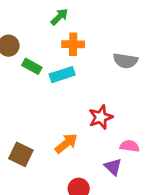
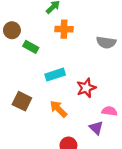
cyan rectangle: (62, 75) -> (55, 75), moved
orange arrow: (66, 143) -> (58, 109), turned -96
brown square: (21, 154) -> (22, 101), moved

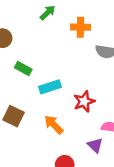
orange cross: (64, 29) -> (80, 27), moved
green rectangle: (31, 47) -> (23, 69), moved

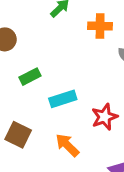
green rectangle: (23, 69) -> (30, 77), turned -56

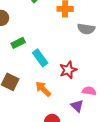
cyan rectangle: (63, 99) -> (40, 58), turned 72

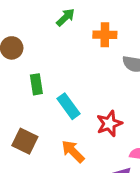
green rectangle: (18, 43) -> (36, 84), turned -72

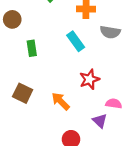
cyan rectangle: (68, 106) -> (76, 41), moved

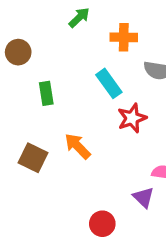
red star: (89, 79) -> (132, 118), moved
orange arrow: (61, 101) -> (78, 146), moved

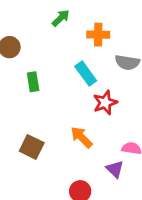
orange arrow: (78, 146) -> (82, 137), moved
brown square: (33, 158) -> (32, 147), moved

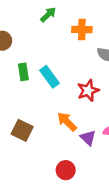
cyan rectangle: (86, 73) -> (49, 77), moved
purple triangle: (115, 169) -> (88, 138), moved

